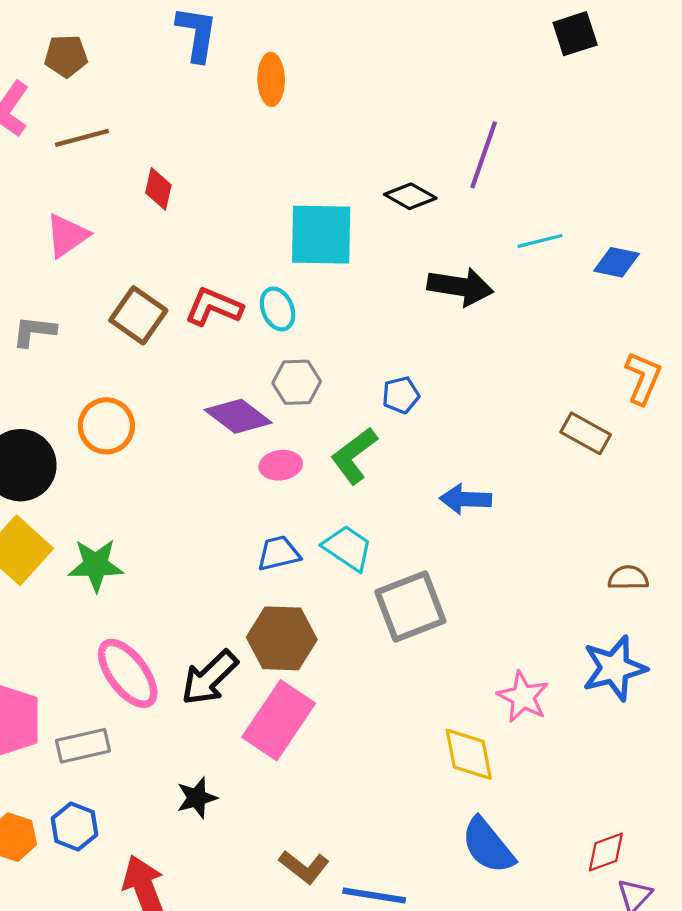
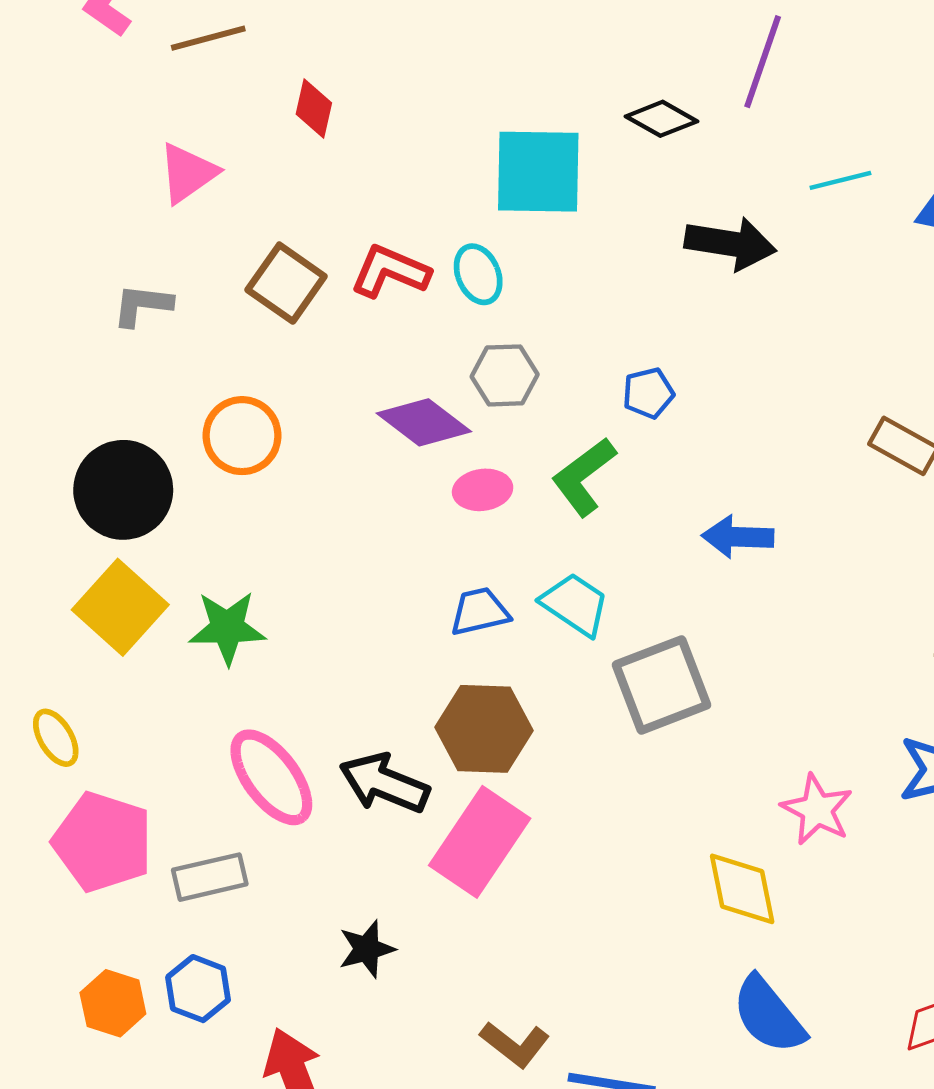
black arrow: (209, 678) -> (384, 783), turned 66

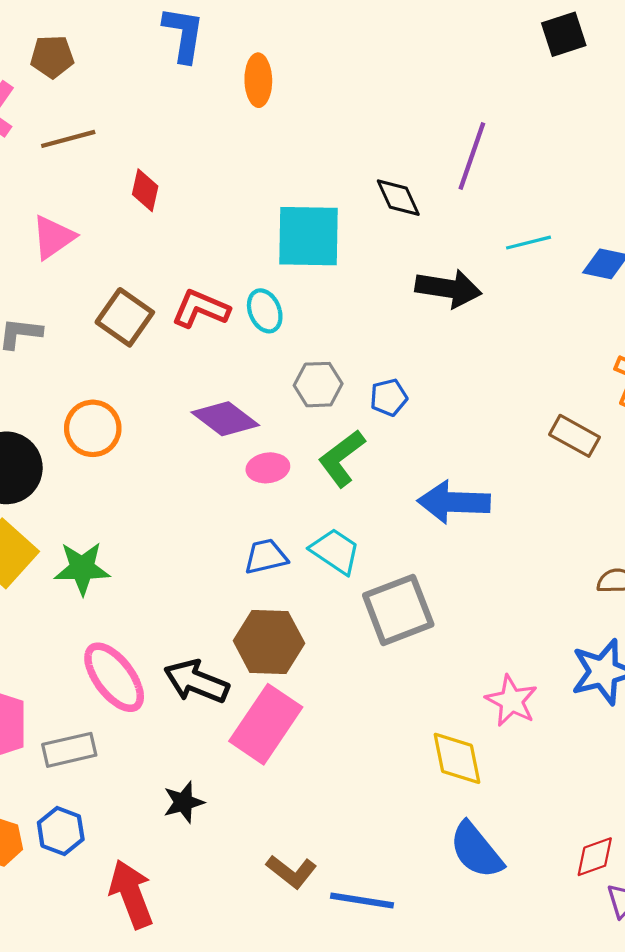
black diamond: (661, 119) -> (398, 198), turned 36
gray hexagon: (505, 375) -> (318, 385), moved
blue arrow: (738, 537) -> (454, 502), size x1.4

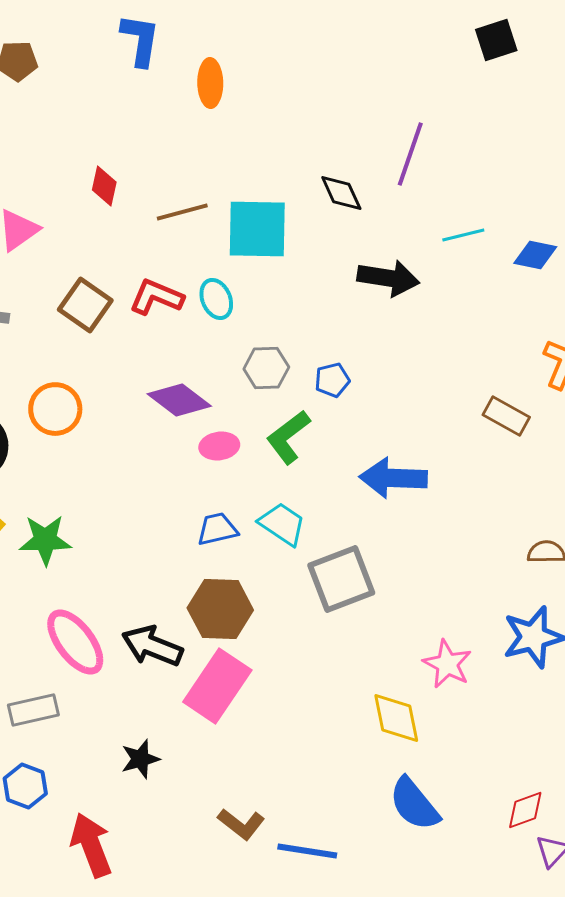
brown line: (68, 139) -> (182, 212), moved

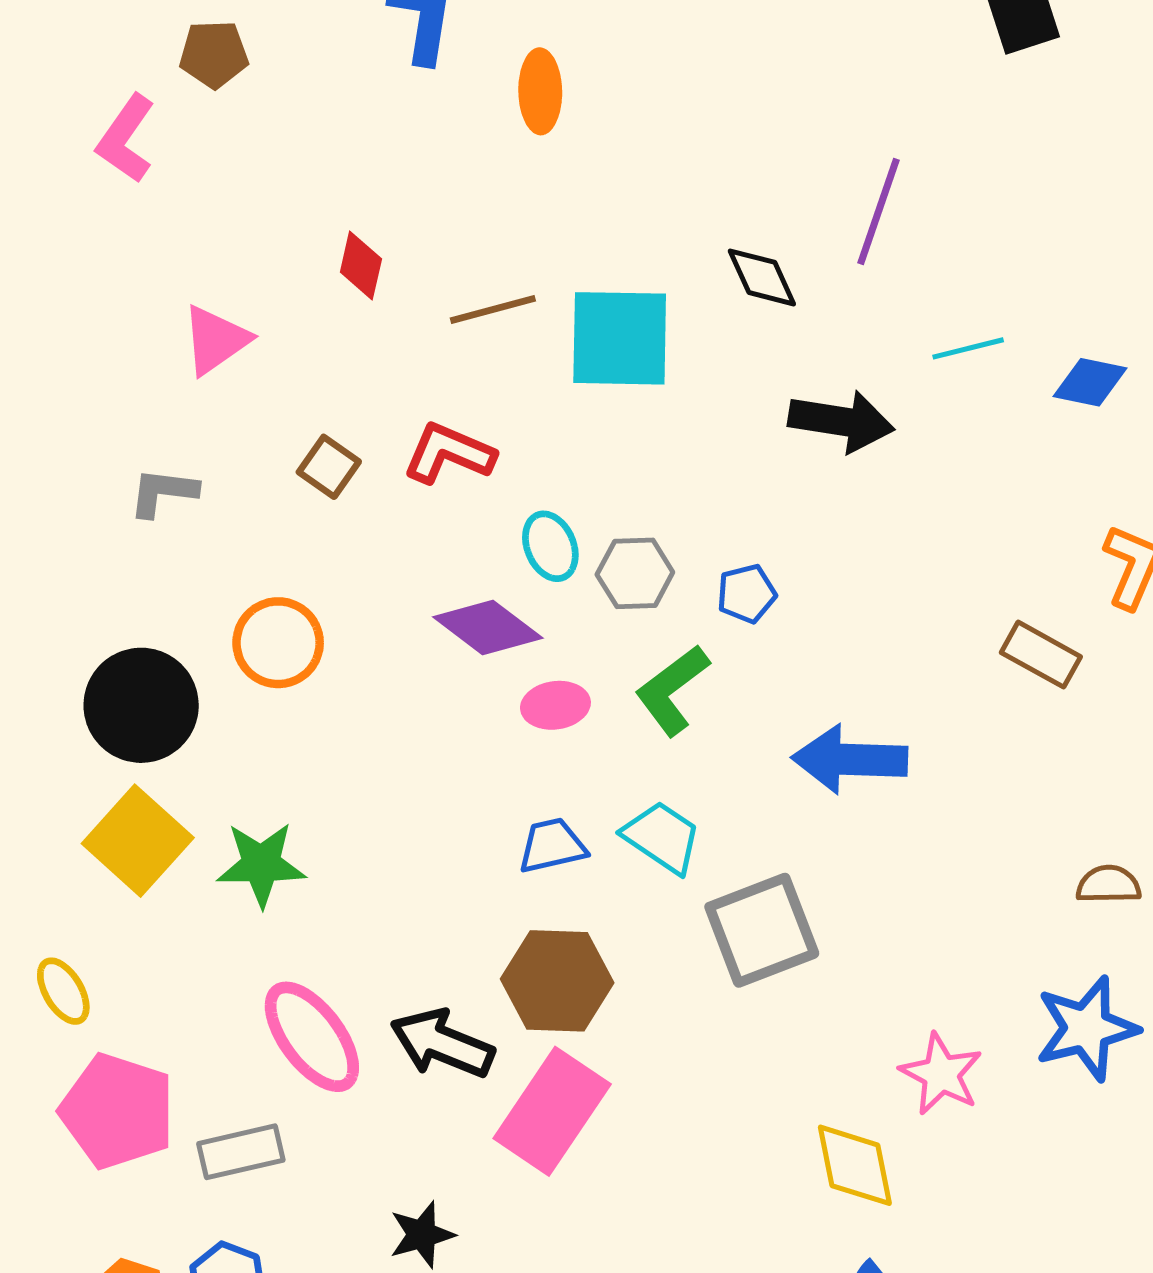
cyan ellipse: (216, 299) -> (550, 546), moved
brown square: (85, 305) -> (329, 467), size x0.7

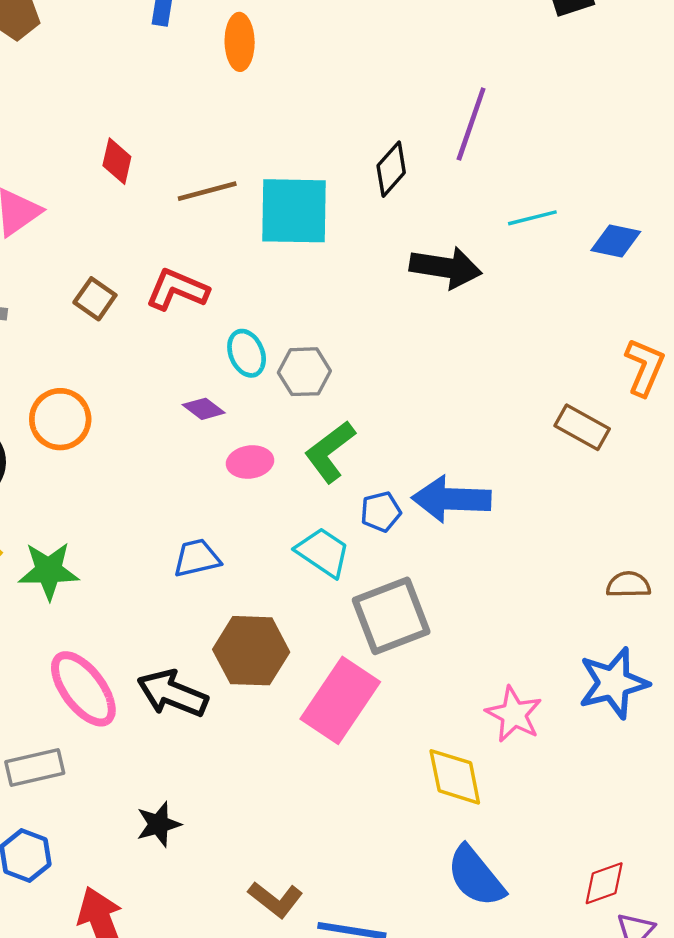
black diamond: (762, 277) -> (391, 169), turned 66
blue pentagon: (747, 594) -> (381, 512), moved
purple diamond: (488, 627) -> (204, 409), size x0.6
blue trapezoid: (552, 846) -> (197, 558), moved
pink rectangle: (552, 1111) -> (340, 700), moved

